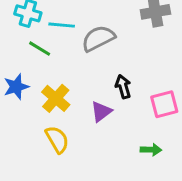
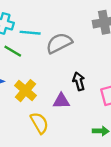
purple triangle: (101, 112) -> (61, 101), turned 36
yellow semicircle: (57, 139) -> (39, 123), moved

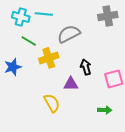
cyan line: (30, 33) -> (44, 14), moved
yellow cross: (25, 91) -> (49, 58), moved, turned 30

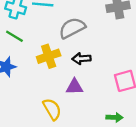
green line: (29, 41) -> (14, 36), moved
black arrow: (86, 67) -> (82, 59), moved, turned -77

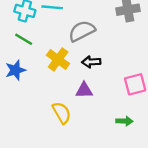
yellow cross: (49, 56) -> (58, 59), turned -35

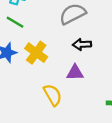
yellow cross: (58, 59) -> (36, 53), moved

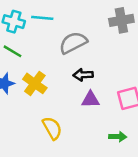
purple triangle: (75, 73) -> (90, 100), moved

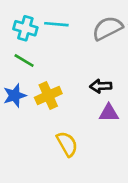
gray semicircle: (73, 43) -> (107, 28), moved
yellow cross: (35, 83) -> (48, 96), turned 30

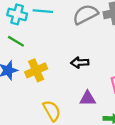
purple triangle: (109, 113) -> (88, 98), moved

